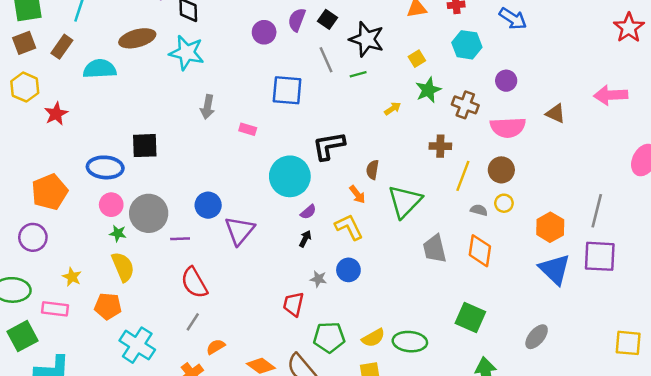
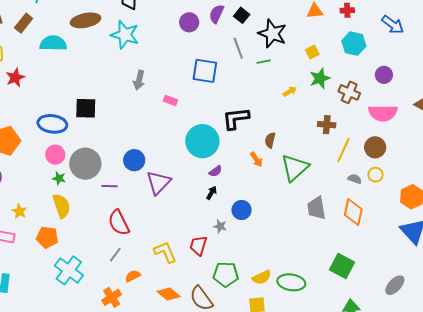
yellow L-shape: (349, 227) -> (165, 252), moved
blue circle: (348, 270) -> (242, 210), moved

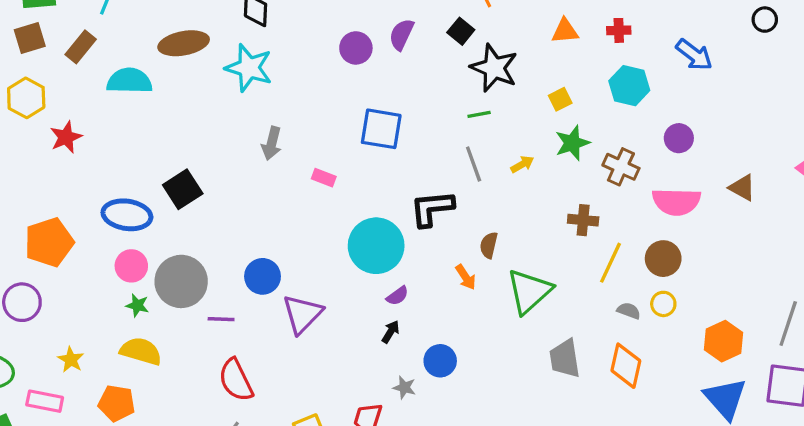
black square: (242, 15) -> (461, 31), moved
gray line: (238, 48) -> (474, 164), moved
black square: (86, 108) -> (183, 189), turned -35
yellow semicircle: (61, 206) -> (141, 351), turned -55

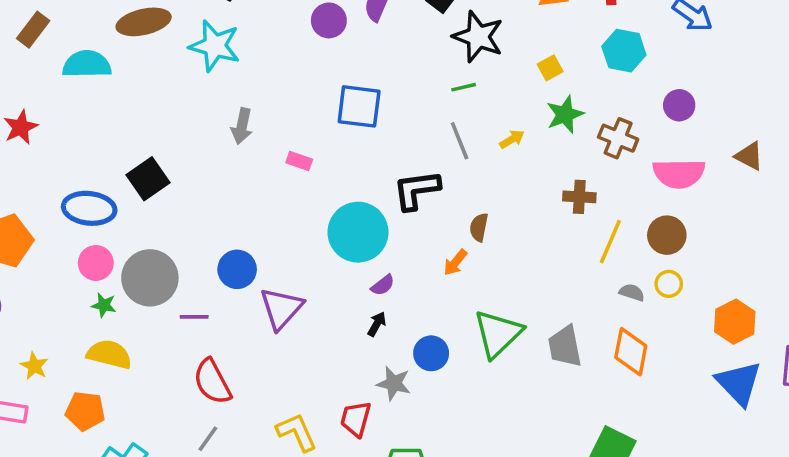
orange arrow: (466, 277) -> (455, 262), turned 75
green triangle: (529, 291) -> (498, 334), moved
gray star: (404, 388) -> (394, 383), size x1.4

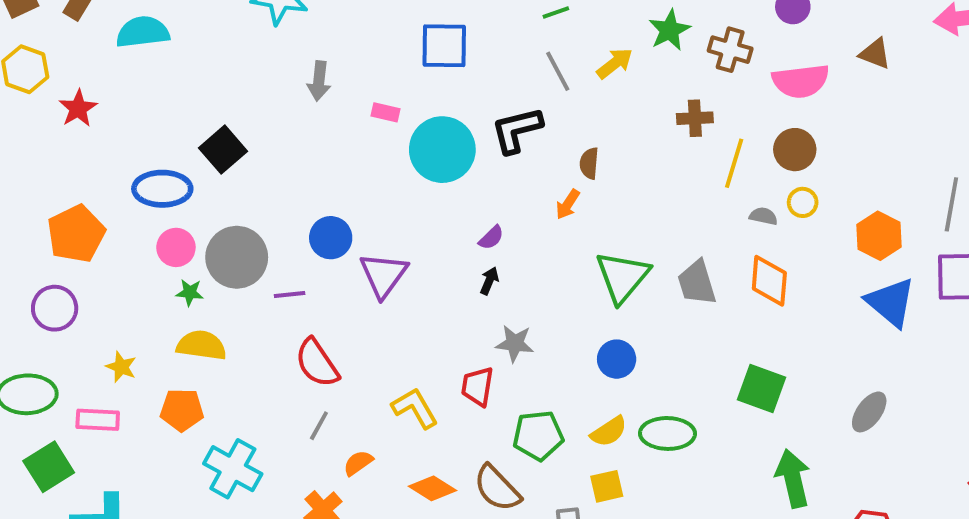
yellow arrow: (512, 139) -> (615, 63), size x1.4
cyan circle: (358, 232) -> (442, 150), moved
blue circle: (431, 353) -> (617, 359), moved

